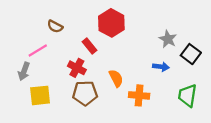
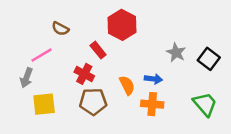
gray star: (168, 39) -> (176, 53), moved
blue arrow: (161, 67) -> (153, 79), moved
green trapezoid: (187, 95) -> (205, 104), turned 130

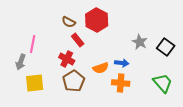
brown semicircle: (60, 29) -> (69, 22), moved
pink line: (42, 55) -> (33, 44), turned -48
orange semicircle: (127, 85) -> (101, 68), turned 98
brown pentagon: (93, 102) -> (74, 81), turned -30

